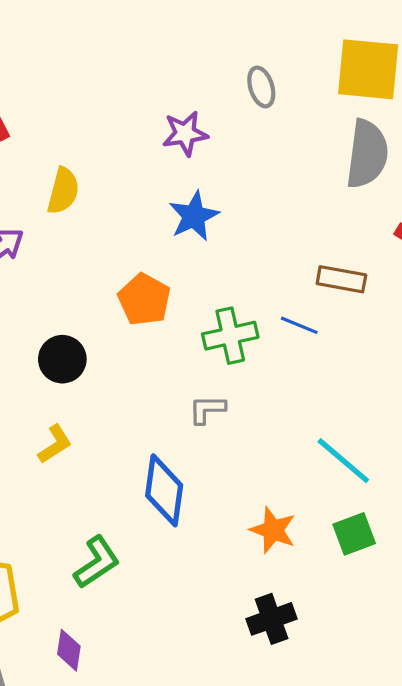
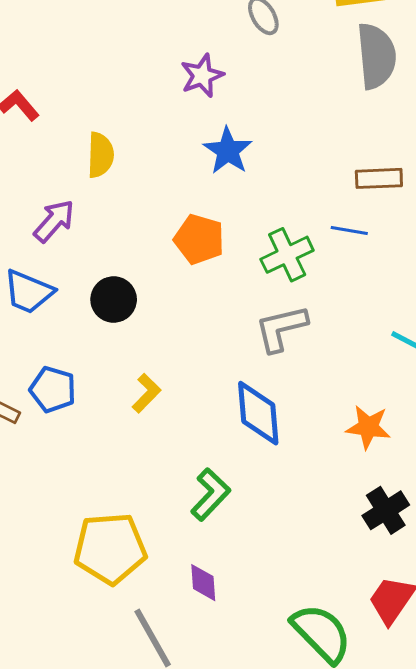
black circle: (62, 359) -> (114, 299), moved
gray L-shape: (207, 409) -> (281, 328), size x1.5

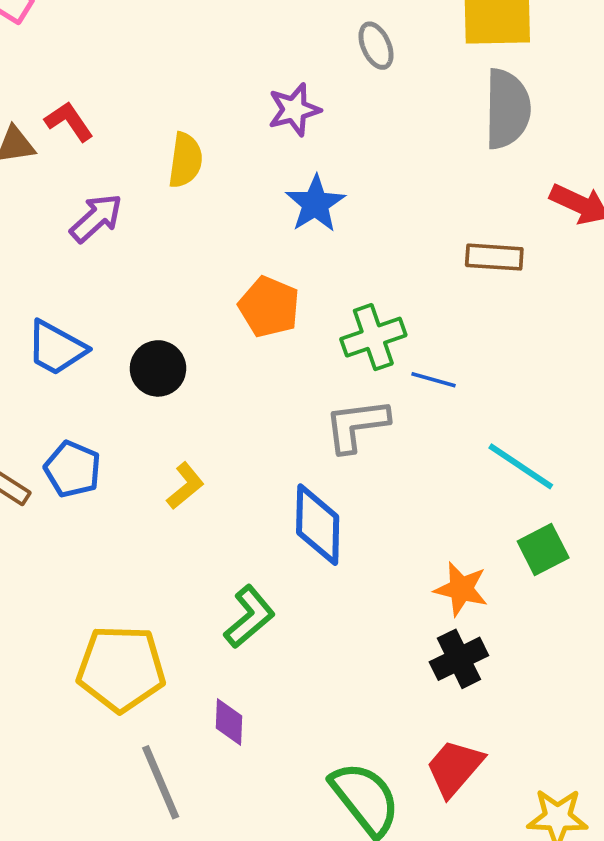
yellow semicircle: (100, 155) -> (185, 160), moved
purple arrow: (54, 221) -> (96, 218), moved
blue line: (349, 230) -> (434, 380), moved
orange star: (368, 427) -> (461, 589), moved

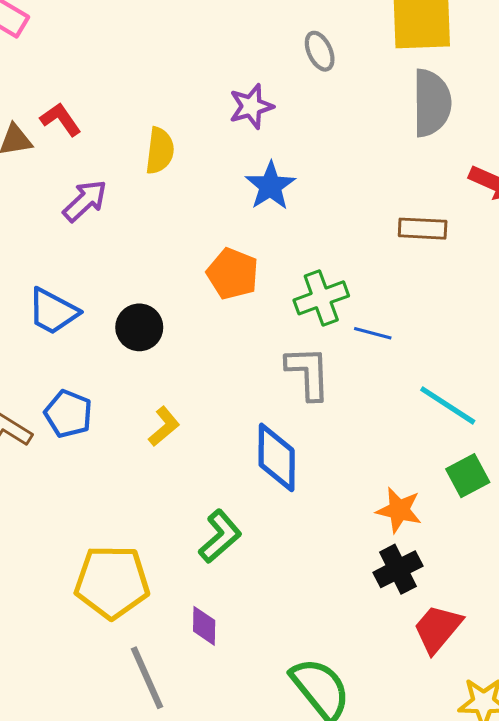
gray L-shape: (357, 425) -> (308, 373), turned 96
red trapezoid: (454, 768) -> (438, 629), moved

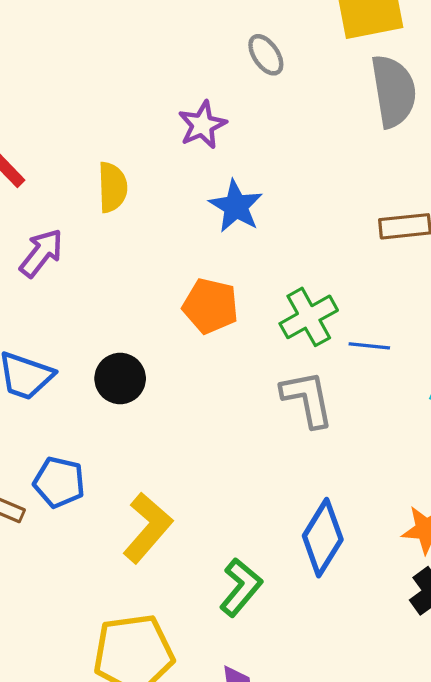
yellow L-shape: (164, 426) -> (148, 528), moved, size x1.6
blue diamond: (277, 457) -> (323, 538), moved, turned 40

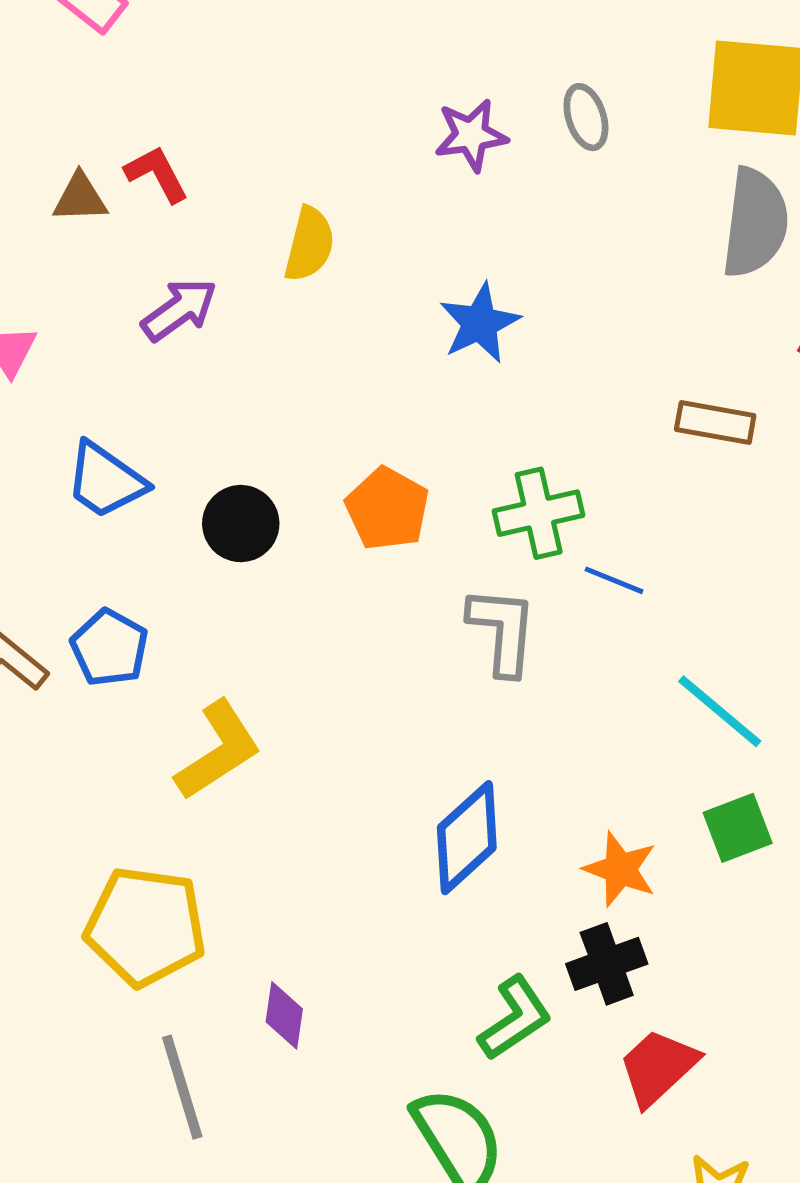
purple star: (202, 125) -> (471, 135), moved
orange pentagon: (210, 306) -> (387, 509), moved
green L-shape: (241, 587) -> (515, 1018), moved

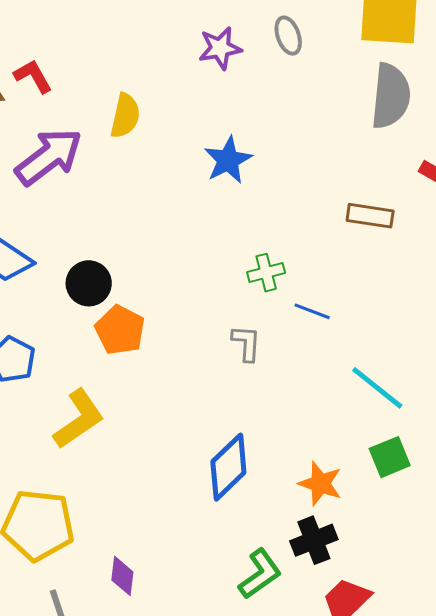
purple arrow: (179, 310) -> (49, 157), size x1.5
orange pentagon: (387, 509) -> (120, 330), moved
green cross: (539, 513) -> (266, 273), size x0.7
gray L-shape: (502, 631) -> (246, 343), size x0.7

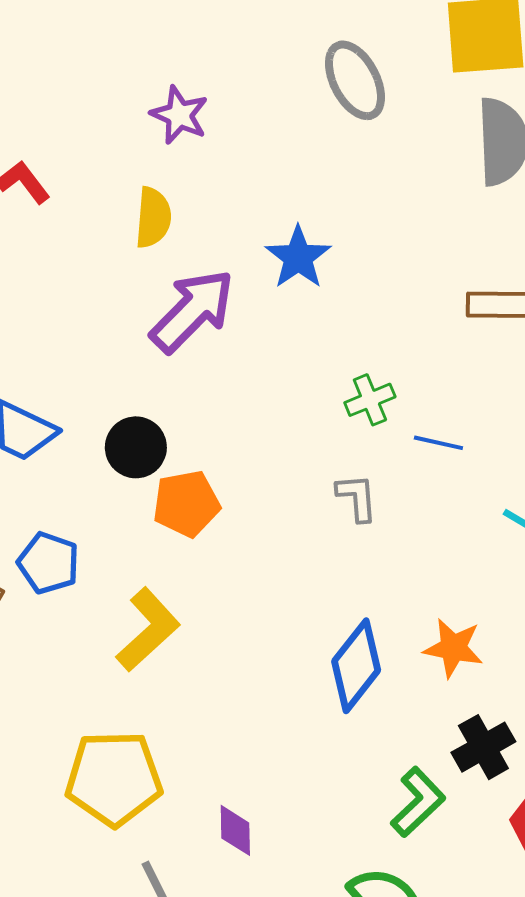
gray ellipse: (288, 36) -> (355, 80), size x1.5
purple star: (220, 48) -> (179, 115), moved, turned -30
purple arrow: (49, 157) -> (192, 311), moved
orange pentagon: (120, 330) -> (186, 504), turned -30
orange star: (320, 484) -> (453, 648), moved

